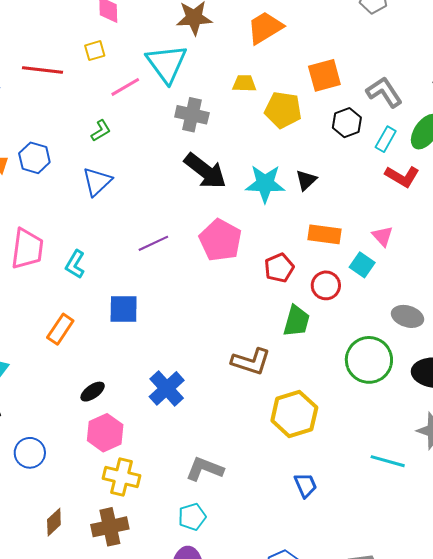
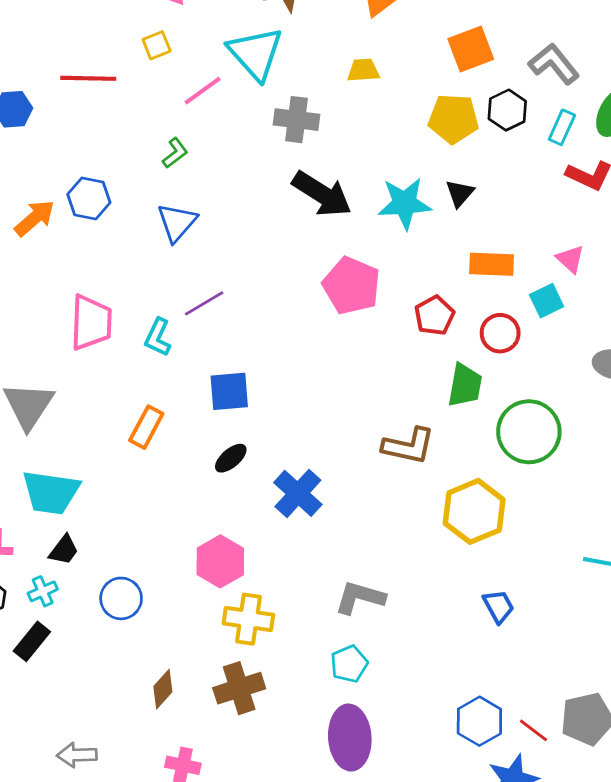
yellow pentagon: (283, 110) -> (453, 119), moved
purple line: (153, 243) -> (204, 303), moved
cyan square: (362, 265) -> (547, 301), turned 35
green circle: (369, 360) -> (529, 432), moved
black ellipse: (93, 392) -> (231, 458), moved

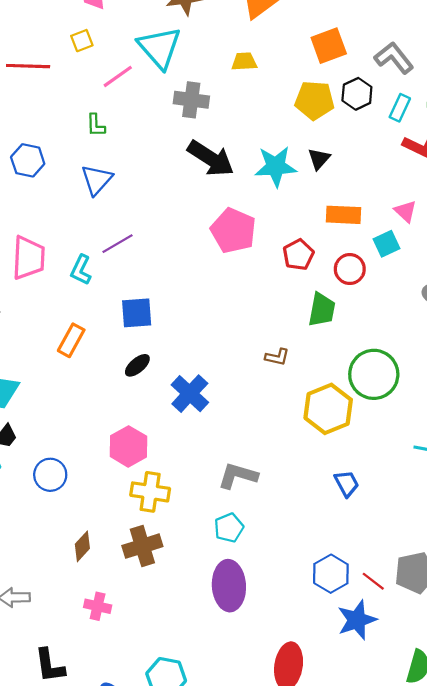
green L-shape: (175, 153) -> (96, 125), turned 125
green circle: (529, 432) -> (374, 374), moved
brown L-shape: (409, 446) -> (277, 357), size x0.6

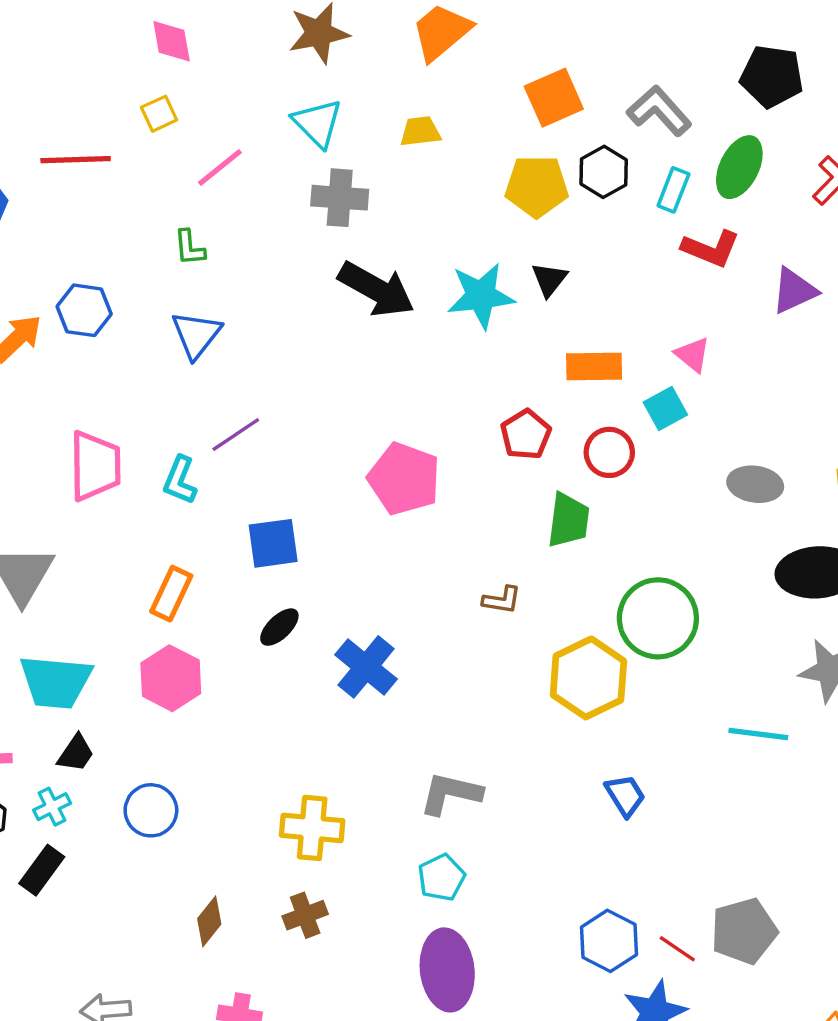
cyan triangle: (160, 48) -> (317, 123), moved, size x0.7
pink pentagon: (233, 231) -> (404, 479), moved
pink hexagon: (128, 446) -> (171, 678), moved
brown cross: (142, 546) -> (305, 915), size x0.7

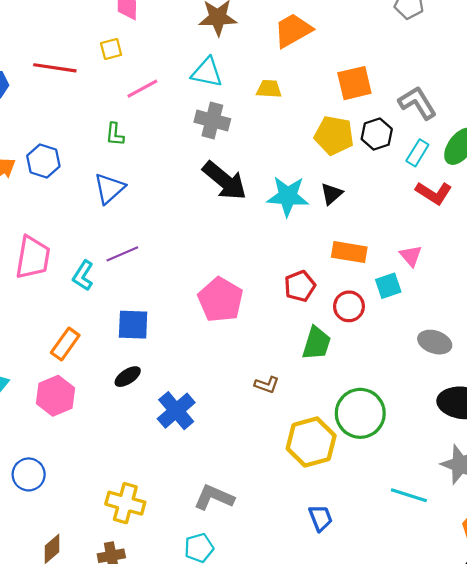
cyan triangle: (317, 123) -> (207, 72), turned -44

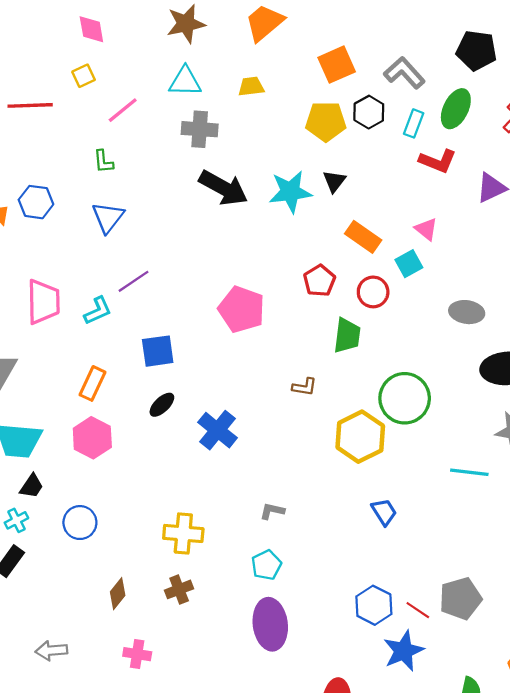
orange rectangle: (349, 252) -> (363, 237), turned 36
cyan L-shape: (83, 276) -> (98, 311), turned -136
gray L-shape: (214, 497) -> (272, 511), size x0.6

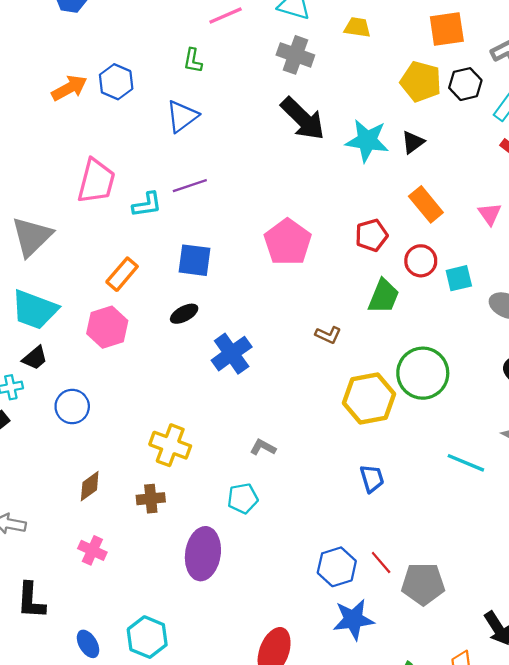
cyan square: (409, 264) -> (459, 278), moved
red line: (418, 610) -> (381, 563), moved
purple ellipse: (270, 624) -> (203, 554), moved

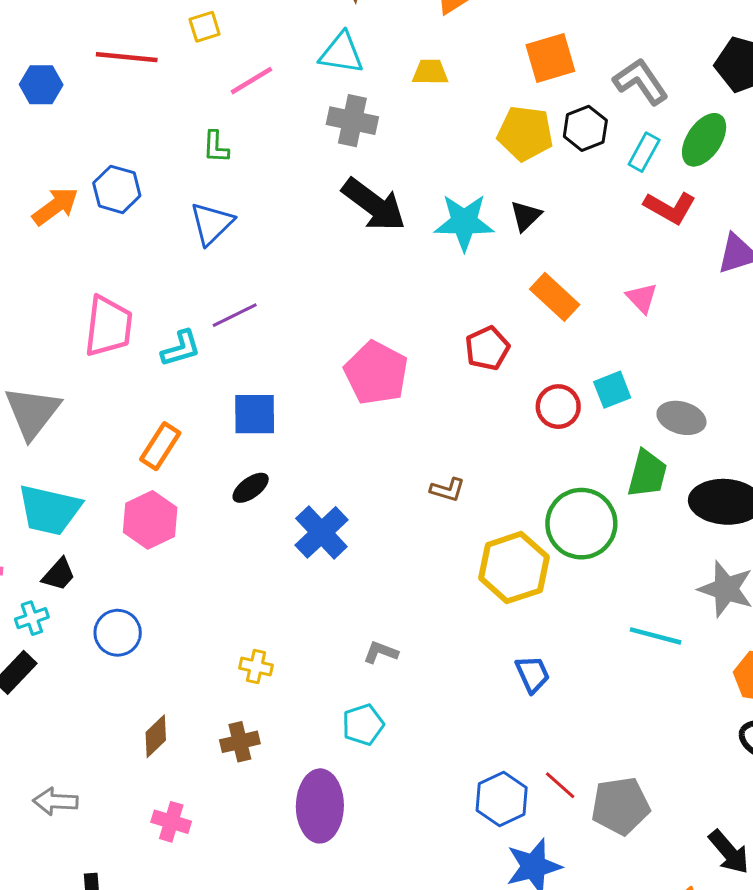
red circle: (421, 261) -> (558, 407), moved
green trapezoid: (384, 296) -> (647, 474), moved
yellow cross: (170, 445) -> (256, 667), size x0.6

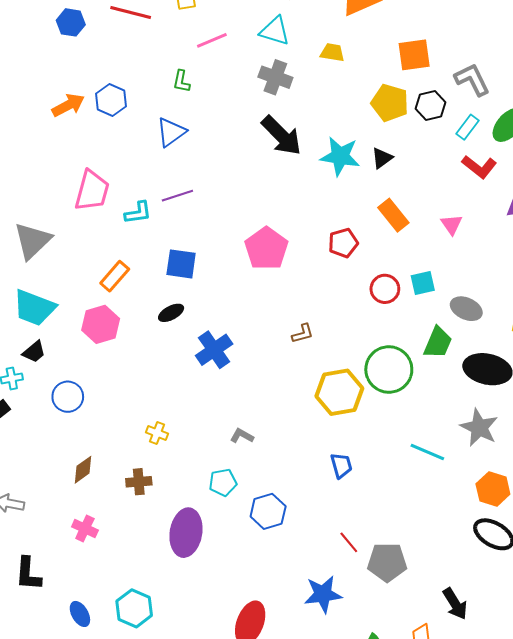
brown L-shape: (447, 490) -> (303, 334), turned -40
blue hexagon: (502, 799) -> (268, 511), moved

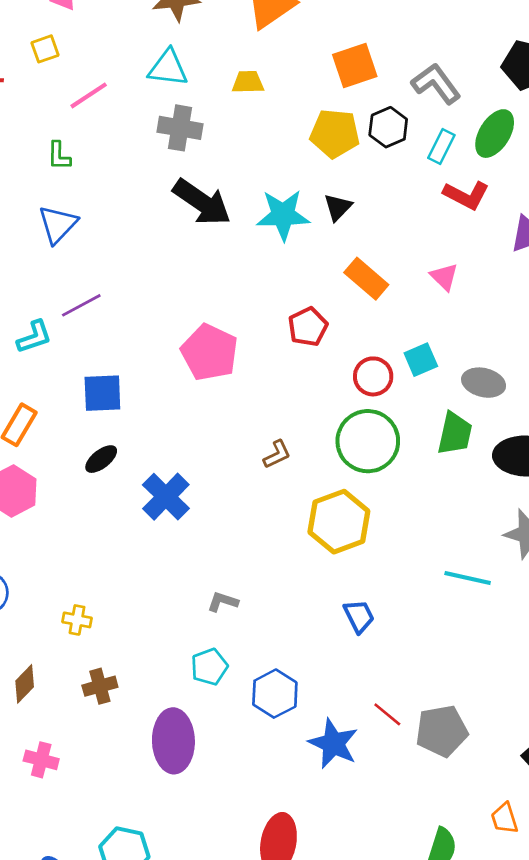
green circle: (389, 369) -> (368, 441), moved
yellow cross: (157, 433) -> (77, 620), moved
blue star: (323, 594) -> (333, 744), moved, turned -30

